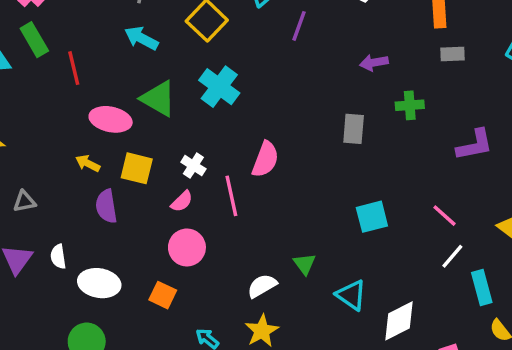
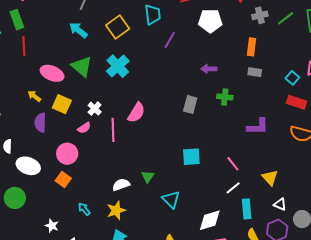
red line: (74, 68) -> (24, 46), moved
pink circle: (187, 247) -> (67, 154), moved
white diamond: (399, 321) -> (210, 220), moved

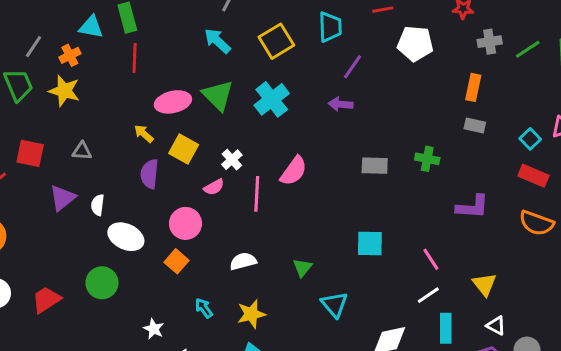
purple arrow: (209, 69) -> (341, 104), moved
pink ellipse: (52, 73) -> (173, 102), turned -40
gray rectangle: (190, 105) -> (375, 166), turned 72
white semicircle: (121, 185) -> (243, 261), moved

